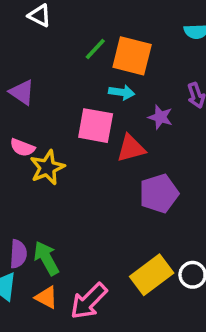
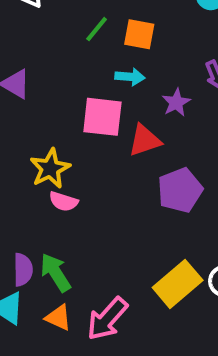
orange square: (132, 56) -> (139, 34), size x0.7
purple star: (160, 117) -> (176, 102), turned 30
pink semicircle: (22, 148) -> (64, 201), moved

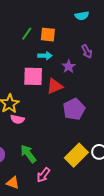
green arrow: (56, 273) -> (28, 154), moved
orange triangle: (58, 317) -> (13, 183), moved
pink arrow: (107, 319) -> (43, 175), size x0.7

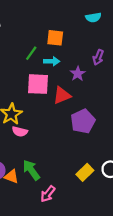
green line: (27, 34) -> (31, 53), moved
purple arrow: (87, 51) -> (98, 57), turned 48
yellow rectangle: (76, 155) -> (85, 172), size x0.7
orange triangle: (13, 183) -> (12, 176), moved

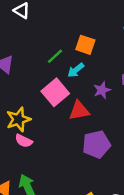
cyan arrow: (52, 61) -> (76, 70), turned 128
pink square: (38, 84) -> (55, 92), turned 35

